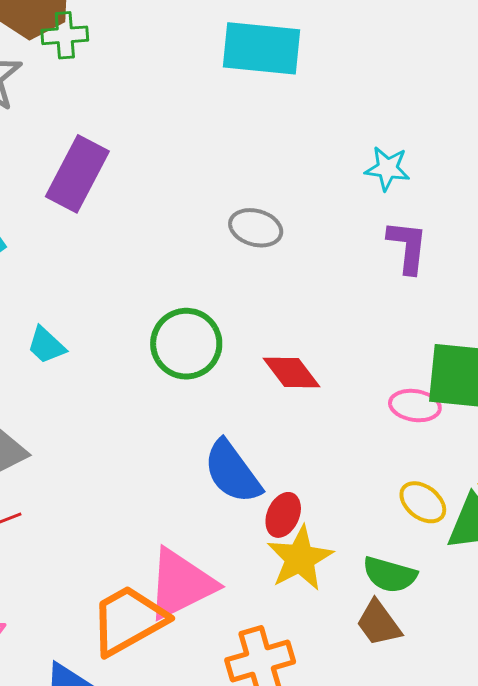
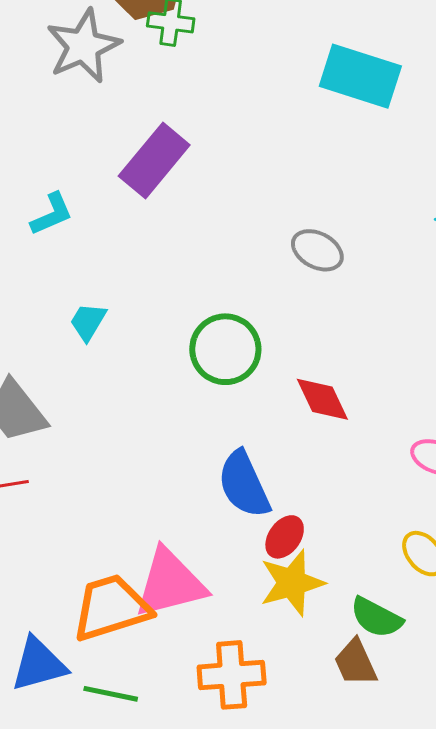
cyan trapezoid: (46, 345) -> (88, 322), turned 66

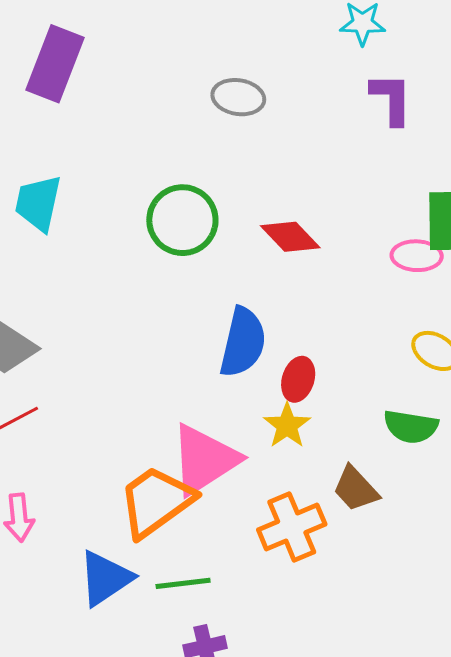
cyan trapezoid: (88, 322) -> (38, 203), moved, size x1.4
blue semicircle: (244, 484) -> (243, 342), turned -124
yellow star: (292, 583) -> (287, 426), moved, size x0.7
brown trapezoid: (355, 663) -> (356, 489), moved

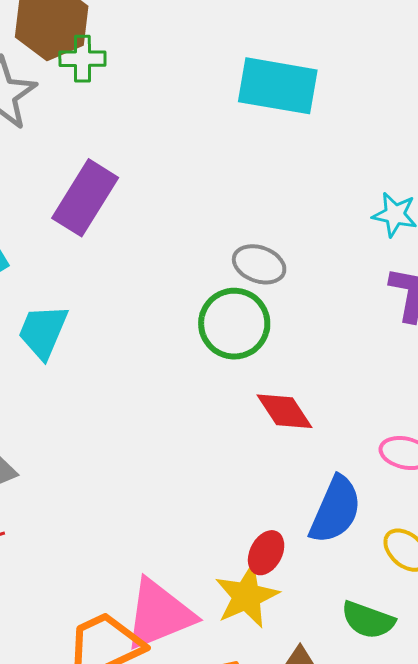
green circle: (182, 220) -> (234, 324), moved
blue semicircle: (243, 342) -> (335, 510), moved
yellow star: (287, 426) -> (247, 596), size x1.4

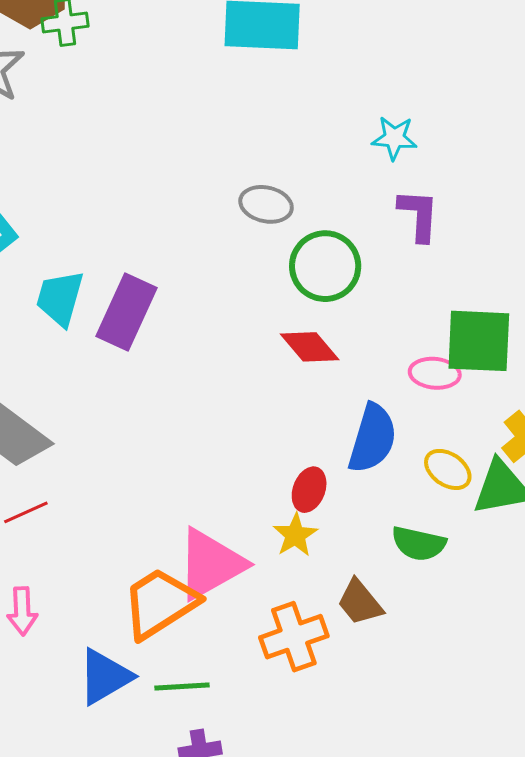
purple rectangle: (85, 198) -> (127, 312), moved
green circle: (234, 324) -> (325, 266), moved
yellow star: (247, 596) -> (295, 535), size x0.7

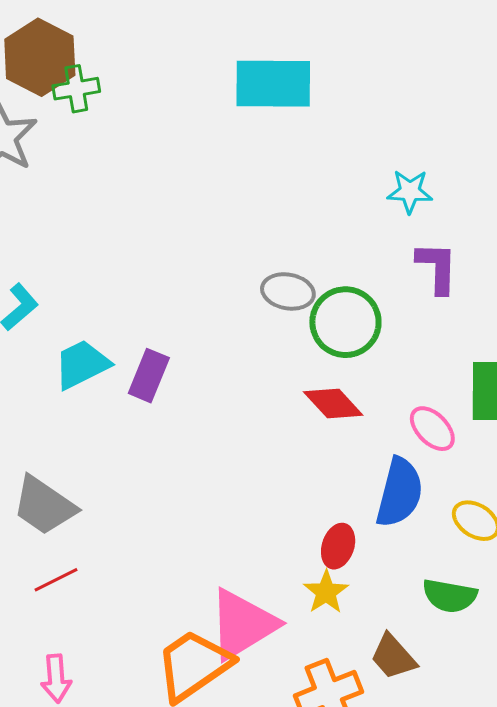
gray ellipse: (266, 204) -> (288, 291), moved
cyan trapezoid: (60, 298) -> (82, 364), turned 50
purple rectangle: (127, 312) -> (149, 376), size x0.7
pink ellipse: (435, 373) -> (432, 429), moved, turned 42

